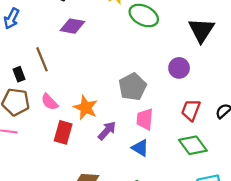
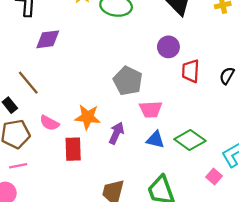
red trapezoid: (191, 110) -> (191, 71), moved
pink trapezoid: (145, 119) -> (151, 109), turned -80
green diamond: (193, 145) -> (190, 140), moved

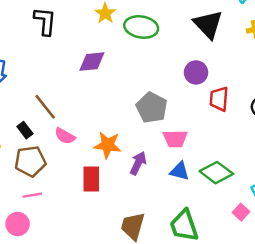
purple diamond: (48, 39) -> (92, 62), moved
pink semicircle: (49, 123) -> (65, 136), moved

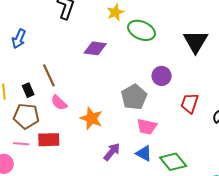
purple circle: (196, 72) -> (162, 76), moved
purple arrow: (138, 163) -> (112, 152), moved
red rectangle: (91, 179) -> (49, 140), moved, turned 75

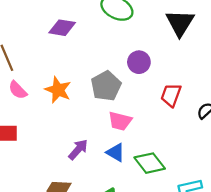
orange star: (91, 118) -> (58, 90), moved

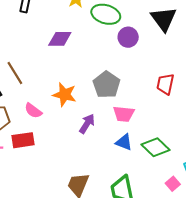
purple circle: (139, 62) -> (128, 37), moved
pink semicircle: (18, 90) -> (33, 111), moved
purple arrow: (78, 150) -> (87, 124), moved

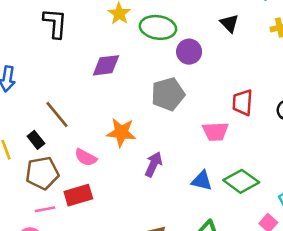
black triangle: (164, 19) -> (229, 23), size x0.6
gray pentagon: (107, 85) -> (168, 94), moved, turned 30
pink trapezoid: (124, 114) -> (215, 131), moved

